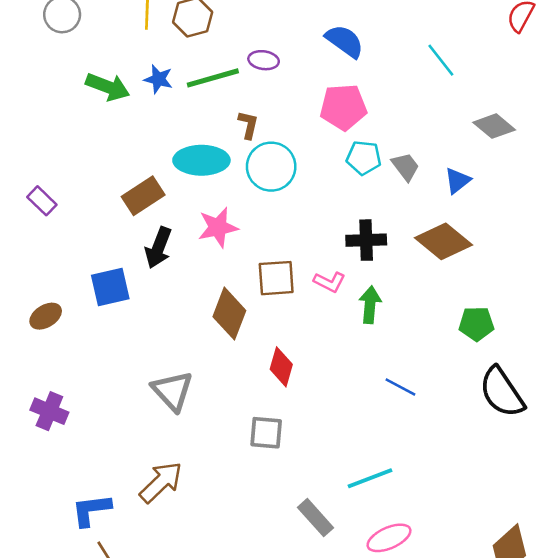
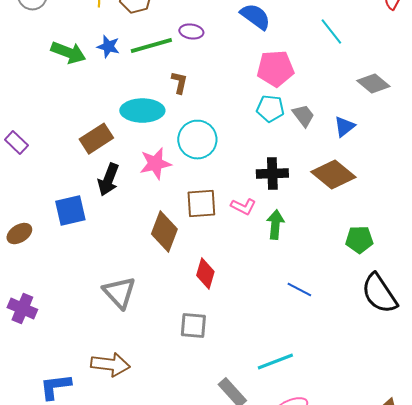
pink pentagon: (343, 107) -> (275, 69), moved
cyan circle: (271, 167) -> (197, 140), moved
brown arrow: (161, 482) -> (110, 365), turned 51

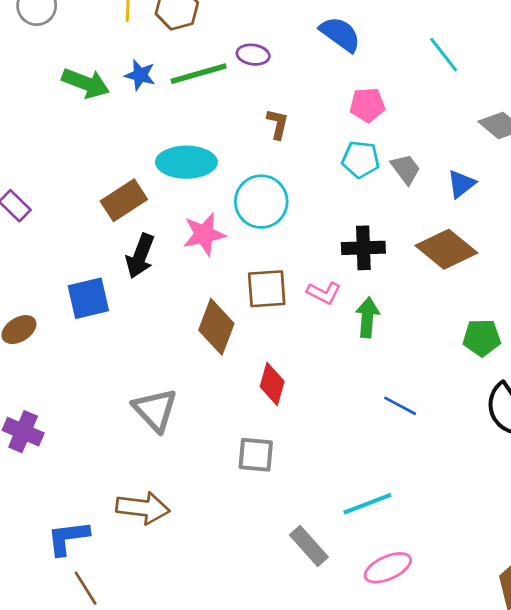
pink pentagon: (275, 69) -> (367, 105), size x0.7
brown L-shape: (179, 83) -> (278, 124), moved

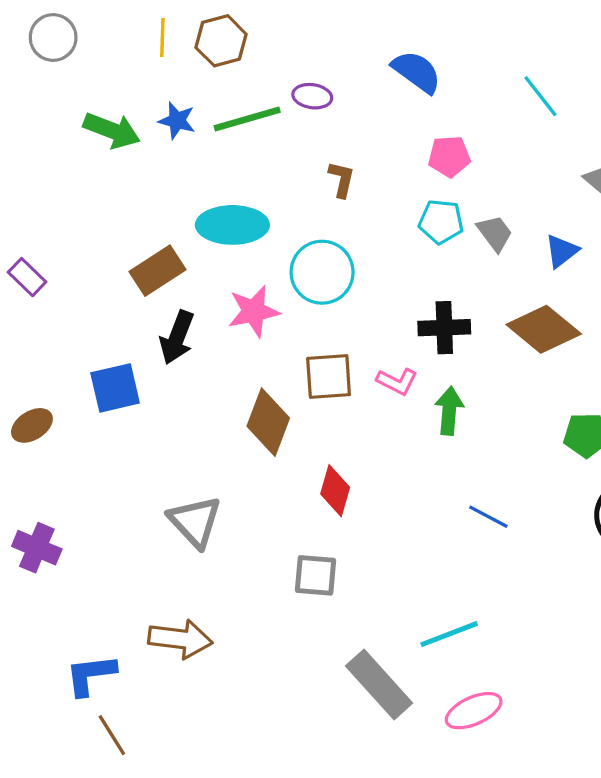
gray rectangle: (309, 546) -> (379, 685), size x1.4

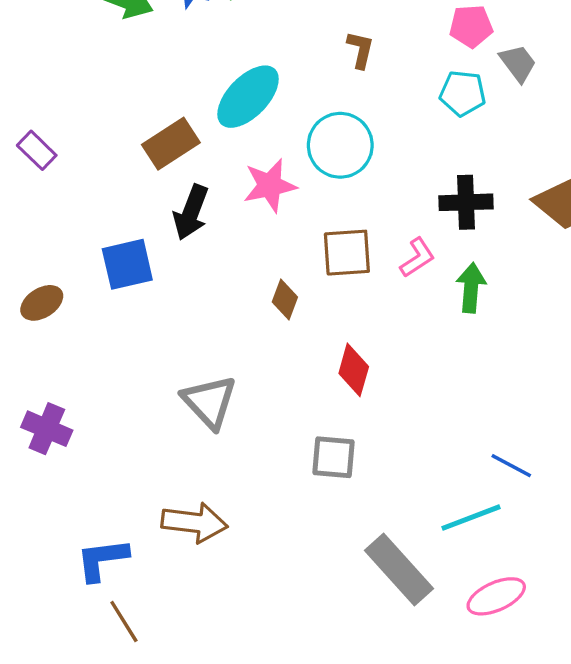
cyan ellipse: (232, 225) -> (248, 97), turned -46
gray trapezoid: (495, 233) -> (518, 63), moved
pink L-shape: (397, 381) -> (417, 258), turned -60
brown diamond: (268, 422) -> (285, 300), size x0.6
blue line: (488, 517) -> (511, 466), moved

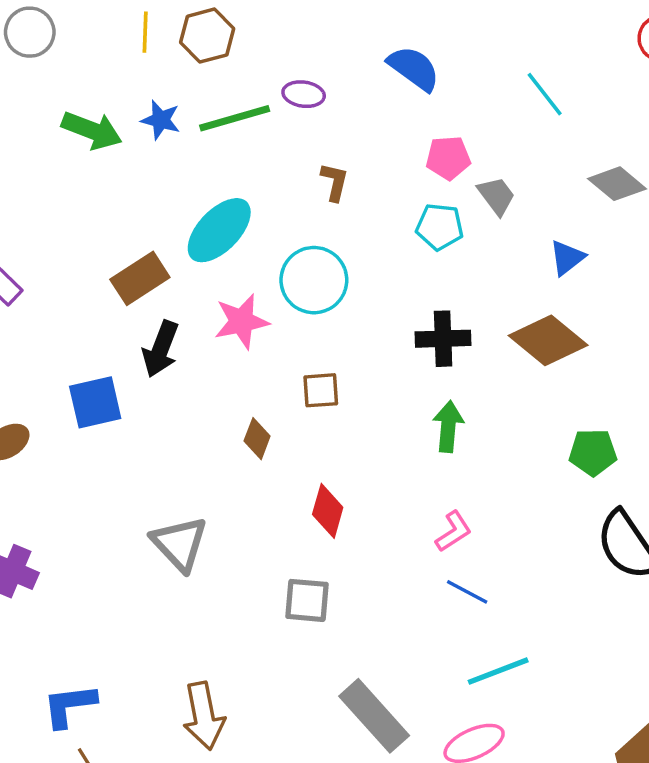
brown square: (347, 253) -> (321, 390), size x0.7
pink L-shape: (417, 258) -> (453, 532), moved
blue line: (511, 466) -> (467, 592), moved
cyan line: (471, 518) -> (498, 671), moved
brown arrow: (194, 523) -> (204, 716), moved, turned 72

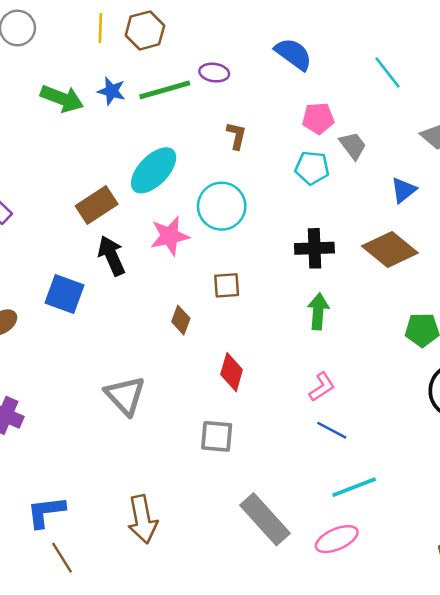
black arrow: (161, 349) -> (112, 256), turned 135
blue square: (95, 402) -> (64, 294), turned 33

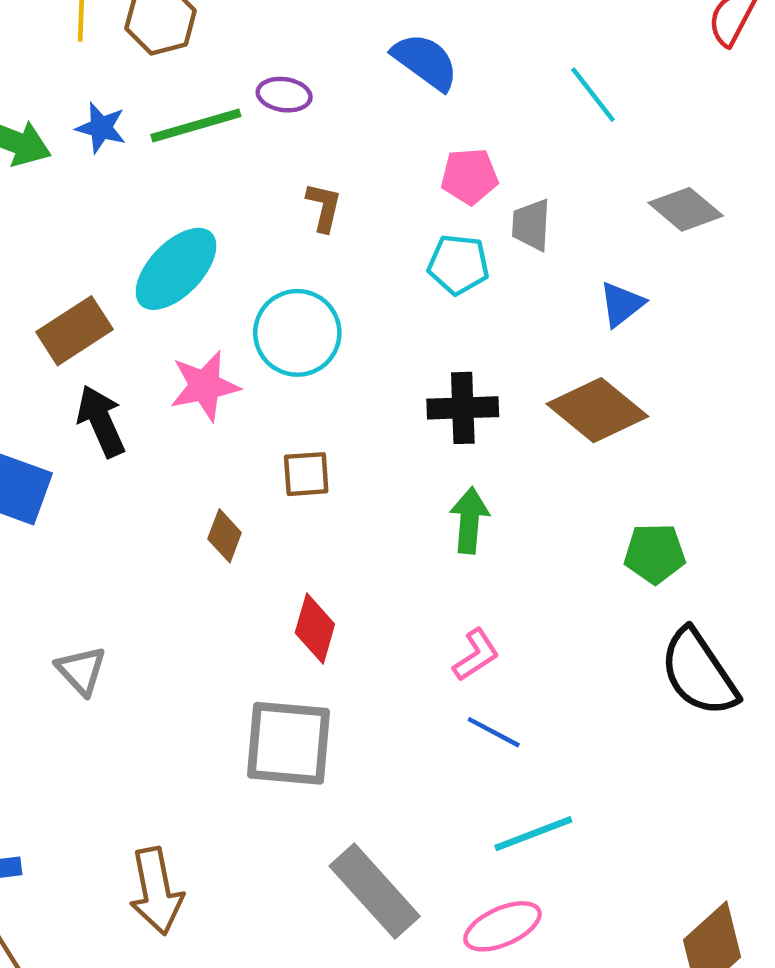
gray trapezoid: (353, 146) -> (531, 225), turned -140
gray triangle: (125, 396) -> (81, 670), moved, size x0.7
gray square: (217, 436) -> (289, 743), size x1.5

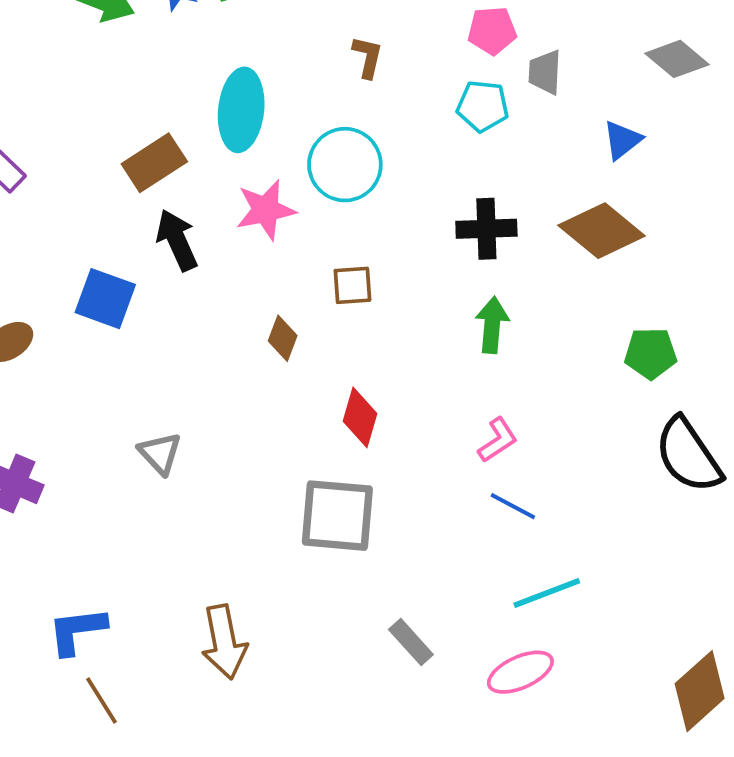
cyan ellipse: (176, 269) -> (241, 110), turned -38
gray rectangle: (375, 891) -> (411, 642), size x0.6

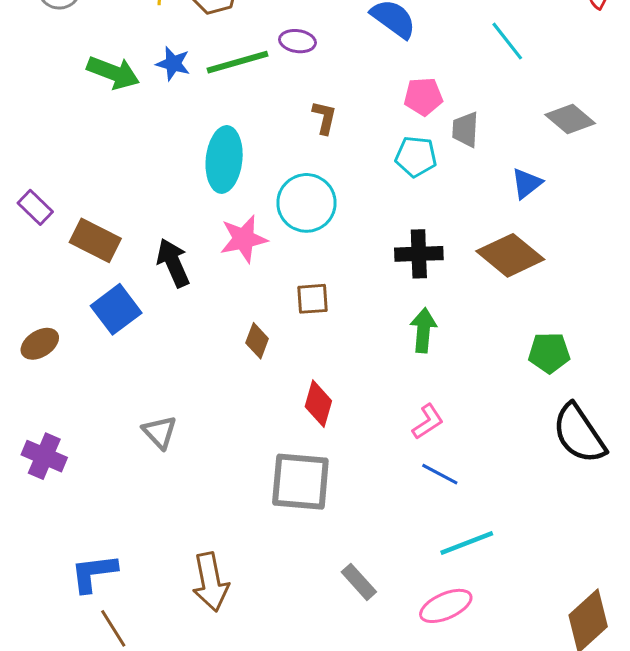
brown rectangle: (154, 163) -> (95, 240), moved, turned 60
blue square: (105, 299) -> (116, 309), turned 33

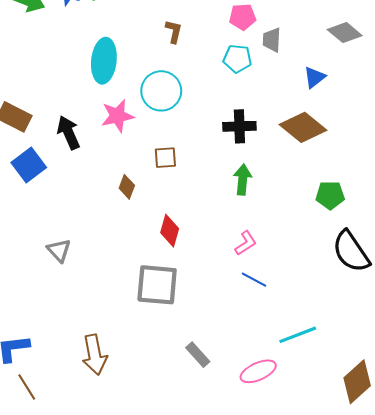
cyan line: (467, 543) -> (298, 335), moved

